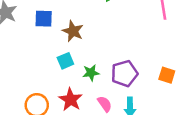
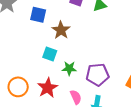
cyan square: (65, 61) -> (50, 54), turned 32

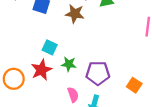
brown star: (61, 30) -> (75, 14), moved, turned -30
red star: (48, 88) -> (41, 70), moved

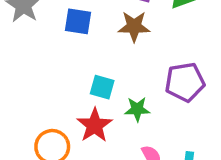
purple pentagon: (98, 73) -> (185, 82), moved

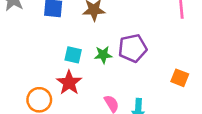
green star: (137, 109) -> (103, 55), moved

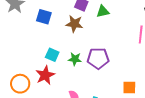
orange square: (180, 78) -> (129, 88), turned -32

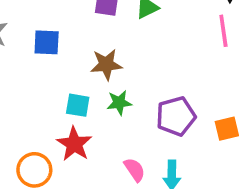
brown star: (74, 24) -> (106, 64), moved
purple pentagon: (98, 58) -> (176, 116), moved

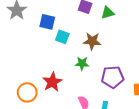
brown star: (106, 64) -> (92, 41), moved
cyan square: (78, 105) -> (62, 37), moved

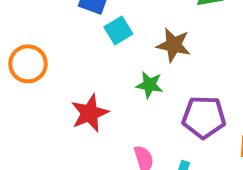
cyan square: (62, 37) -> (118, 30), turned 32
orange circle: (27, 92) -> (28, 64), moved

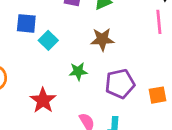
brown star: (174, 45) -> (102, 39), moved

